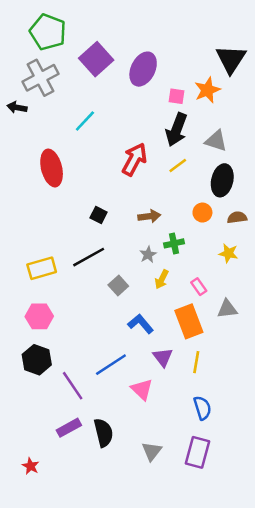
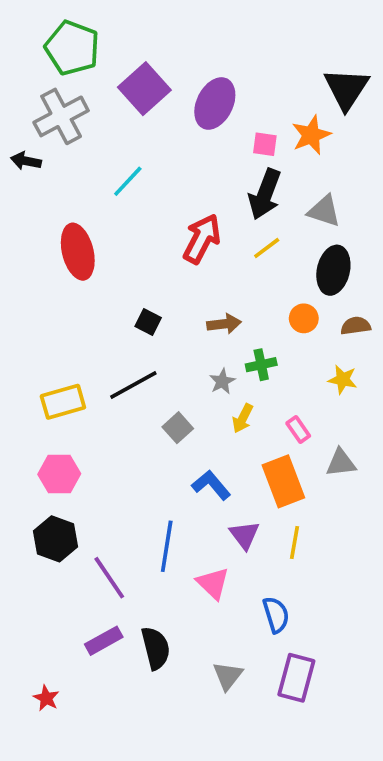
blue line: (111, 365) -> (167, 546), turned -48
blue semicircle: (202, 408) -> (276, 615), moved

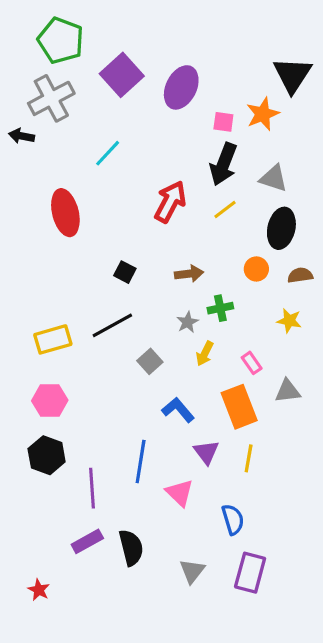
purple line: (109, 578) -> (92, 488), turned 30

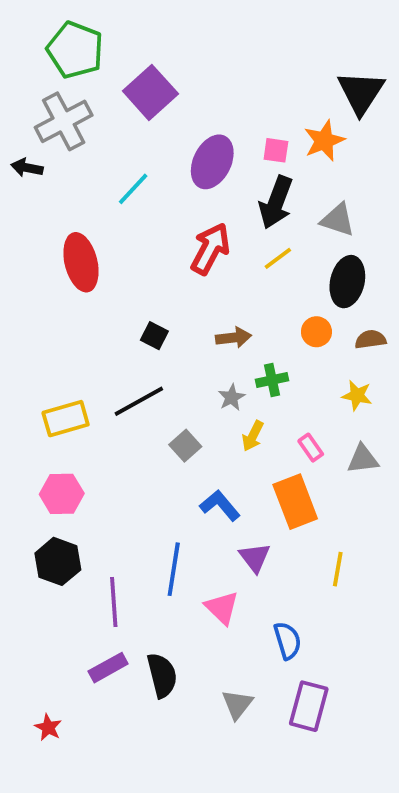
purple ellipse: (181, 87) -> (212, 162), moved
gray triangle: (288, 391) -> (363, 459), moved
yellow line: (249, 458) -> (338, 569), moved

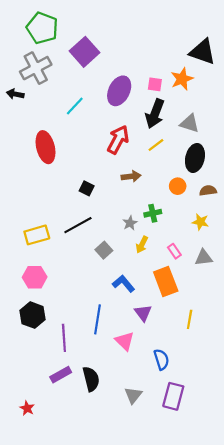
black triangle: (361, 92) -> (203, 52), turned -44
brown arrow: (233, 338) -> (131, 176), moved

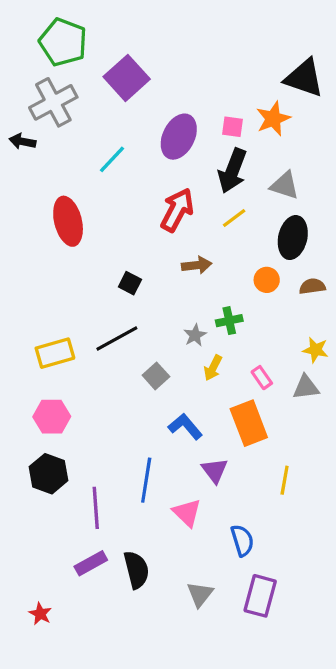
yellow star: (200, 222) -> (316, 350), moved

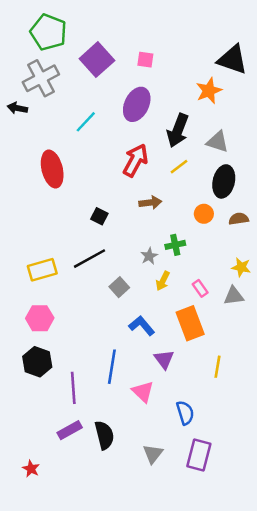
pink square: (232, 127) -> (145, 60), moved

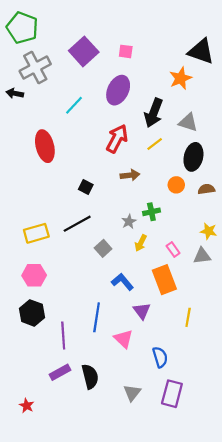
green pentagon: (48, 32) -> (22, 28), moved

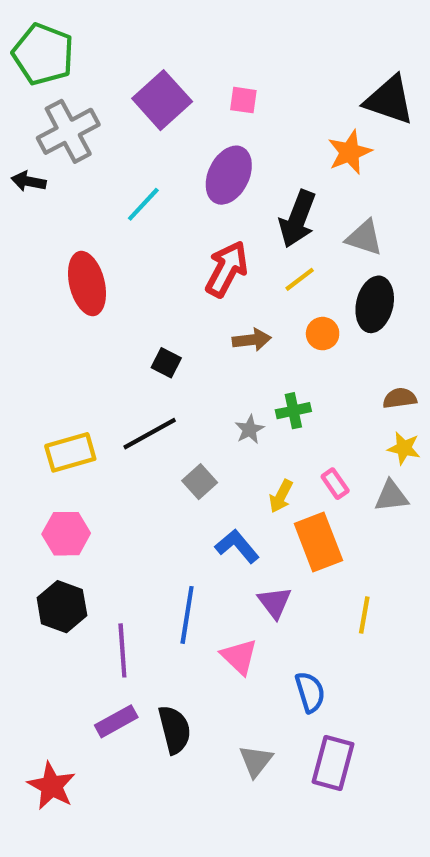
orange circle: (176, 185) -> (323, 334), moved
brown semicircle: (206, 189) -> (400, 398), moved
yellow arrow: (141, 243) -> (281, 496), moved
red star: (27, 406) -> (52, 786), size x1.6

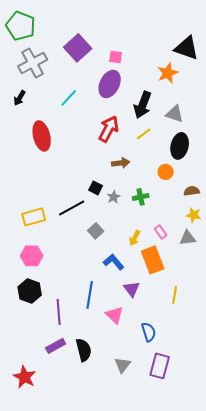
pink square: (243, 100) -> (116, 57), moved
black arrow: (29, 181) -> (20, 98), moved, turned -70
orange circle: (323, 334) -> (166, 172), moved
black square: (166, 363) -> (96, 188), moved
gray star: (250, 429) -> (114, 197), moved

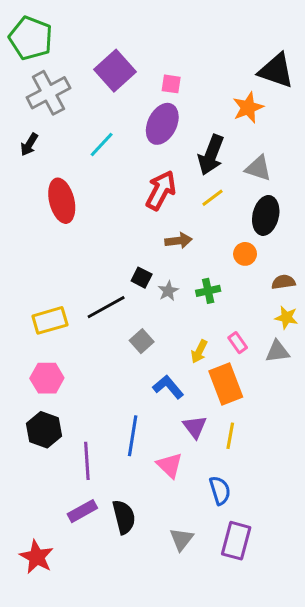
yellow line: (175, 295) -> (230, 436), moved

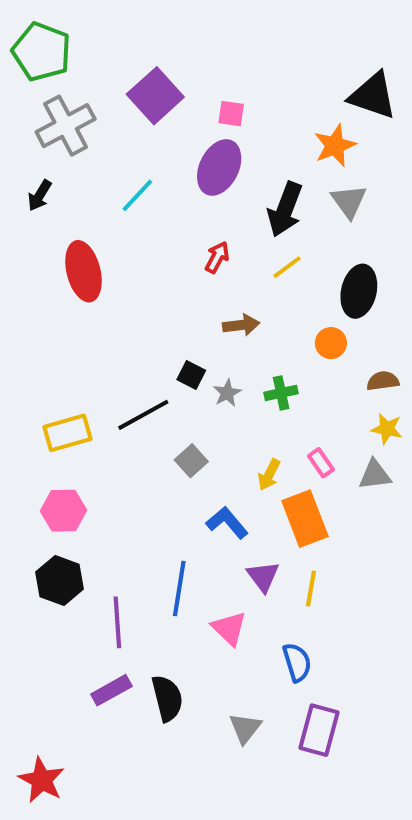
gray triangle: (258, 168) -> (349, 201), moved, turned 36
red arrow: (161, 190) -> (217, 257), size x0.6
red star: (37, 557) -> (42, 780), moved

